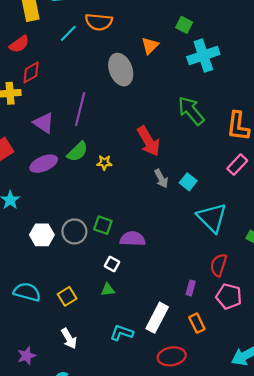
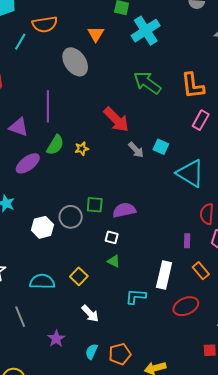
green triangle: (108, 290) -> (114, 261), turned 48

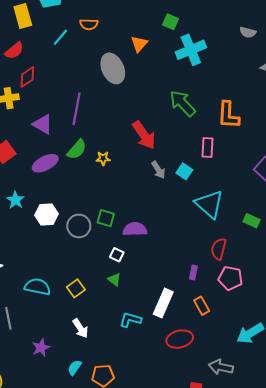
orange semicircle: (45, 24) -> (89, 24), size x0.7
pink rectangle: (201, 120) -> (207, 148), moved, turned -36
white hexagon: (42, 227) -> (46, 215), moved

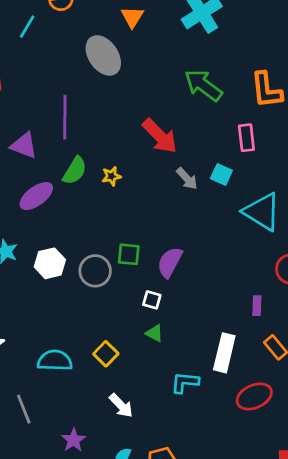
purple semicircle: (135, 229) -> (170, 262), turned -50

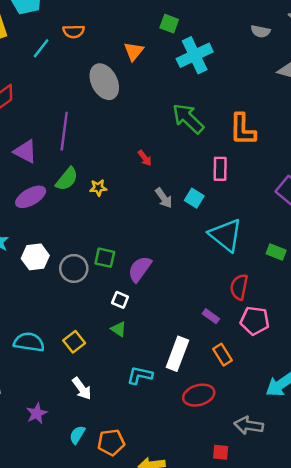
red arrow: (160, 136) -> (145, 158), size x0.5
purple rectangle: (257, 306) -> (211, 316), turned -63

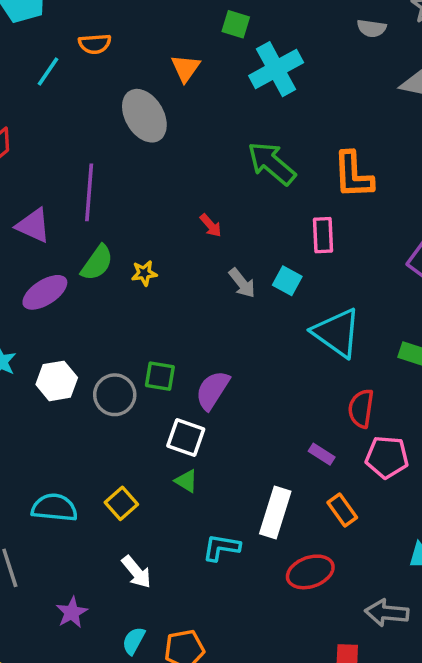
white square: (120, 300) -> (186, 437), size x1.5

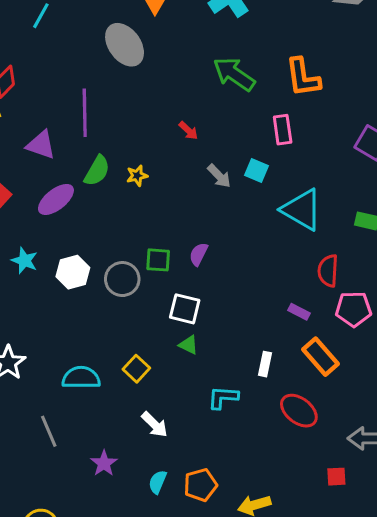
purple semicircle: (212, 390) -> (199, 254), moved, size x0.7
orange rectangle: (342, 510) -> (320, 357), size x1.4
white rectangle: (275, 513) -> (265, 364), size x0.6
red ellipse: (310, 572) -> (299, 411), turned 63

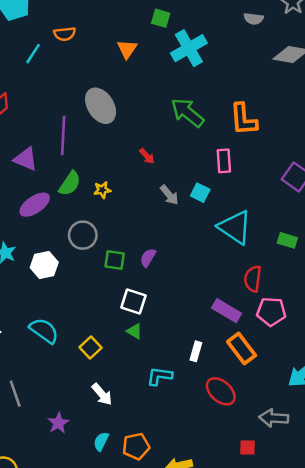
gray ellipse: (125, 45) -> (101, 106), moved
gray circle: (122, 279) -> (83, 235), moved
purple rectangle: (299, 312) -> (227, 311), size x1.6
cyan semicircle: (81, 378) -> (44, 331), moved, turned 32

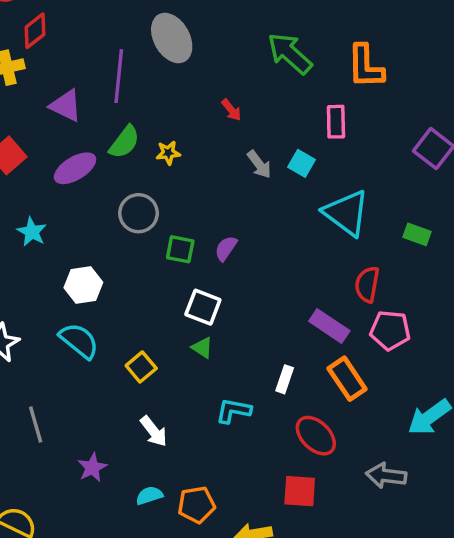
white hexagon: (44, 265) -> (83, 285), moved
cyan semicircle: (101, 441) -> (149, 495), turned 42
red square: (247, 447) -> (300, 491), moved, size x1.5

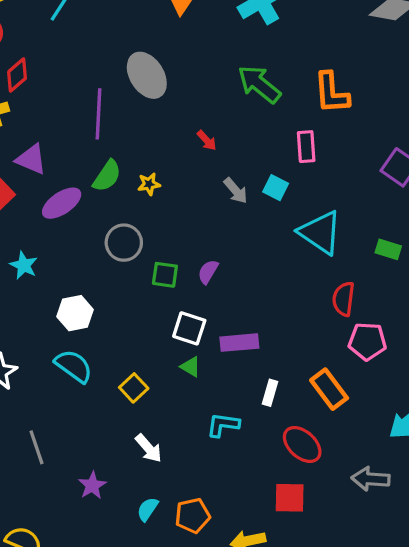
purple triangle: (66, 106) -> (31, 159), moved
purple rectangle: (329, 326) -> (239, 343), moved, turned -36
cyan semicircle: (149, 495) -> (148, 509), turned -35

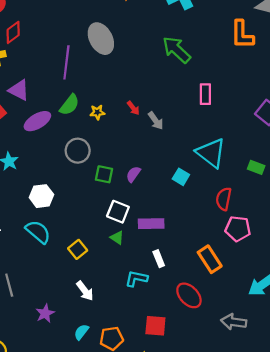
orange L-shape: (332, 93) -> (242, 35), moved
red arrow: (207, 140) -> (133, 108), moved
cyan square: (276, 188) -> (181, 177), moved
white rectangle: (270, 393) -> (159, 259), moved, turned -42
red square: (290, 498) -> (155, 326), moved

